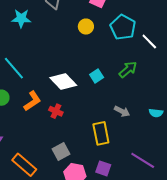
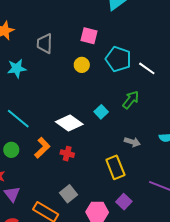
gray square: (61, 151) -> (68, 194), moved
purple square: (103, 168) -> (124, 202), turned 35

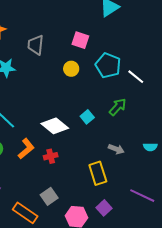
red cross: (67, 154) -> (51, 156), turned -32

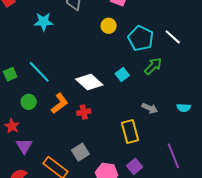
cyan pentagon: (108, 65) -> (141, 38), moved
purple line: (142, 196) -> (173, 156), turned 40

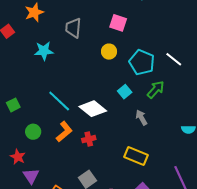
cyan line: (39, 72) -> (59, 101), moved
cyan square: (122, 75) -> (125, 92), moved
gray arrow: (150, 108) -> (141, 118), moved, turned -140
yellow rectangle: (130, 131) -> (136, 156), turned -50

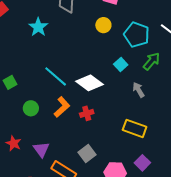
cyan star: (44, 51) -> (38, 27), turned -30
red star: (18, 157) -> (14, 143), moved
purple triangle: (31, 176) -> (41, 149), moved

